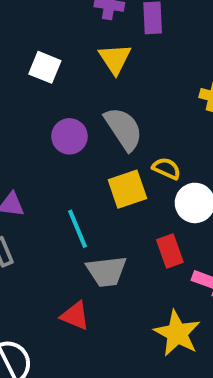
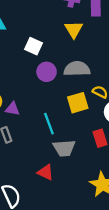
white square: (45, 67) -> (33, 46), moved
gray semicircle: (124, 129) -> (77, 69), turned -60

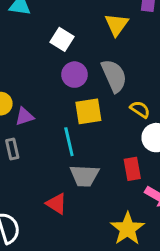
gray semicircle: (77, 69) -> (114, 76), turned 60
yellow square: (78, 103) -> (88, 111), moved
purple triangle: (12, 109) -> (24, 116), turned -35

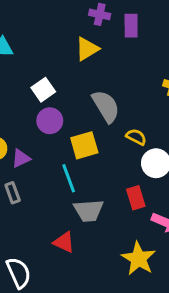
yellow triangle: (117, 25) -> (87, 49), moved, turned 30
white square: (62, 39) -> (43, 90), moved, turned 30
purple circle: (74, 75) -> (50, 121), moved

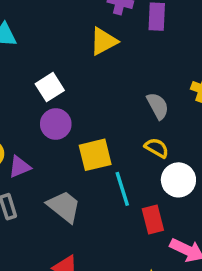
gray semicircle: (106, 106) -> (158, 106), moved, size x0.7
cyan line: (69, 178) -> (122, 189), moved
gray trapezoid: (89, 211) -> (64, 206), moved, turned -140

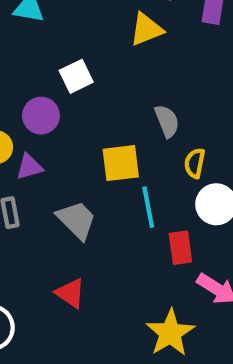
gray semicircle: (158, 106) -> (167, 121), moved
purple circle: (56, 124) -> (41, 116), moved
yellow semicircle: (157, 148) -> (195, 163), turned -115

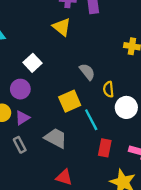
yellow triangle: (146, 29) -> (62, 27), turned -42
red rectangle: (180, 248) -> (105, 148), moved, turned 36

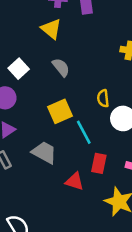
gray semicircle: (87, 72) -> (61, 67), moved
red triangle: (64, 177) -> (75, 181), moved

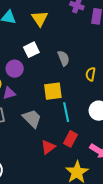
yellow triangle: (51, 29) -> (40, 19), moved
yellow semicircle: (103, 98) -> (91, 74), moved
red triangle: (75, 181) -> (48, 147), turned 49

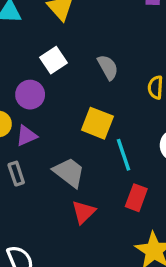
yellow square: (53, 91) -> (97, 123), turned 36
red triangle: (48, 147) -> (83, 212), moved

